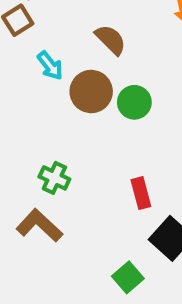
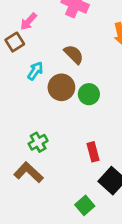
cyan arrow: (50, 66) -> (35, 71), turned -108
green cross: (54, 178) -> (38, 142), turned 36

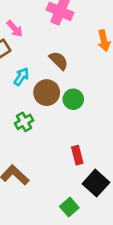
pink arrow: (28, 21) -> (15, 29), turned -84
green cross: (38, 142) -> (24, 122), moved

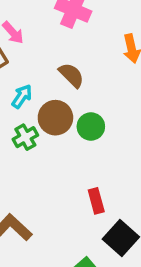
green cross: (24, 122) -> (25, 137), moved

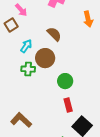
green circle: (91, 127) -> (65, 81), moved
green cross: (25, 137) -> (28, 69), turned 32

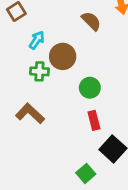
brown semicircle: (54, 34) -> (91, 21), moved
brown L-shape: (21, 120) -> (30, 114), moved

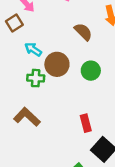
cyan arrow: (37, 40) -> (33, 49), turned -90
green circle: (90, 88) -> (91, 71), moved

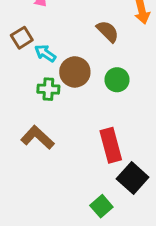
brown square: (14, 23) -> (22, 38), moved
red rectangle: (86, 123) -> (111, 145), size x1.5

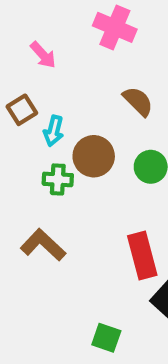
cyan arrow: (45, 53) -> (54, 131), turned -110
green square: (101, 206) -> (106, 338), moved, turned -30

